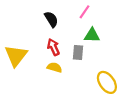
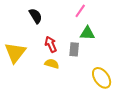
black semicircle: (51, 19) -> (36, 16), moved

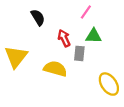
red arrow: (51, 44) -> (64, 38), moved
yellow semicircle: (52, 64) -> (55, 69), size x1.5

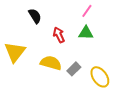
pink line: (86, 12) -> (87, 11), moved
gray rectangle: (79, 53) -> (74, 69), moved, turned 40

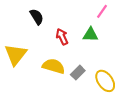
pink line: (87, 11) -> (102, 11), moved

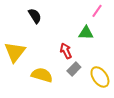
red arrow: (62, 37) -> (66, 51), moved
yellow semicircle: (54, 66) -> (42, 75), moved

